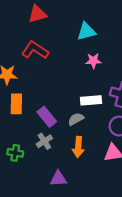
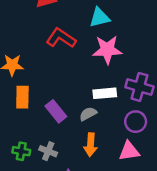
red L-shape: (35, 50) -> (61, 38), moved
pink star: (93, 61) -> (107, 50), size x1.6
gray cross: (44, 141) -> (48, 151), moved, turned -35

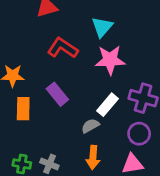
cyan triangle: (100, 17) -> (102, 27), turned -35
white rectangle: (105, 93) -> (107, 105), turned -45
purple rectangle: (56, 111) -> (57, 94), moved

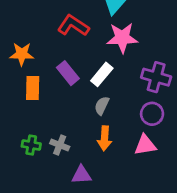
white rectangle: (107, 105) -> (102, 74), moved
gray semicircle: (90, 126) -> (102, 106), turned -36

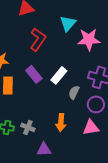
red L-shape: (73, 26) -> (38, 39), turned 90
pink star: (122, 38) -> (89, 39), moved
gray semicircle: (102, 106) -> (74, 92), moved

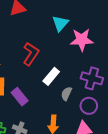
red L-shape: (38, 39) -> (31, 54), moved
purple rectangle: (34, 74) -> (20, 97), moved

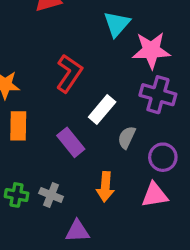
purple cross: (92, 78) -> (158, 95), moved
purple rectangle: (20, 97) -> (71, 142), moved

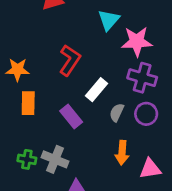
purple circle: (163, 157) -> (146, 114), moved
orange arrow: (105, 187) -> (122, 153), moved
gray cross: (51, 195) -> (55, 159), size x1.4
pink triangle: (155, 195) -> (150, 169), moved

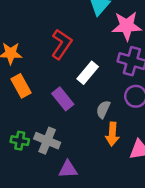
orange rectangle: (28, 103) -> (21, 86), turned -30
gray semicircle: (117, 112) -> (103, 109), moved

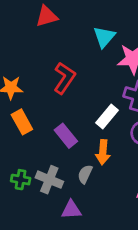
white rectangle: (88, 73) -> (107, 116), moved
gray semicircle: (103, 109) -> (85, 174), moved
orange arrow: (112, 134) -> (103, 152), moved

